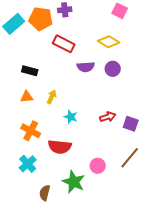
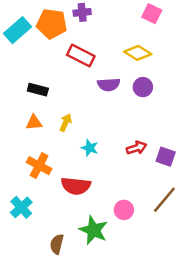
cyan cross: (28, 164) -> (21, 207), moved

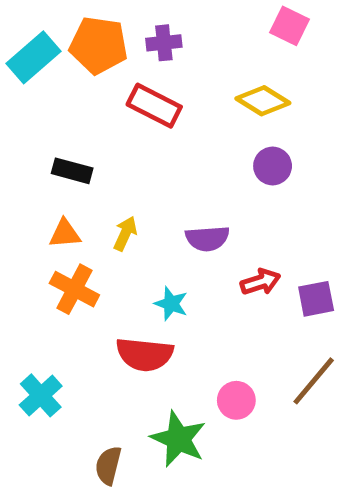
purple cross: (82, 12) -> (164, 43), moved
purple semicircle: (109, 85) -> (207, 238), moved
cyan star: (90, 148) -> (171, 304), moved
purple square: (166, 157) -> (316, 299), turned -30
orange cross: (39, 166) -> (74, 289), moved

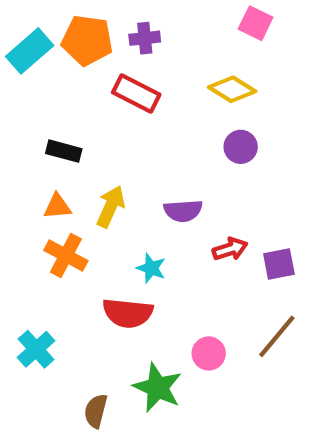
yellow arrow: (125, 234) -> (111, 206), size x1.4

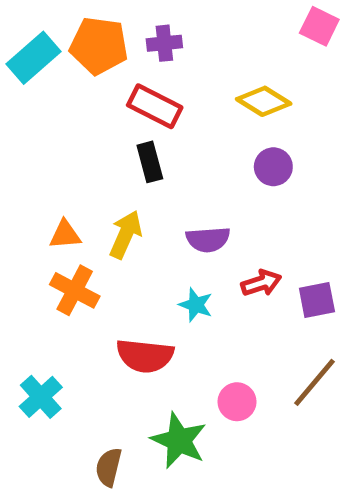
pink square: (256, 23) -> (319, 26), moved
black rectangle: (64, 151) -> (150, 162), moved, turned 60
cyan star: (151, 268) -> (196, 305), moved

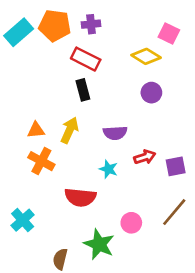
pink square: (319, 26) -> (169, 34), moved

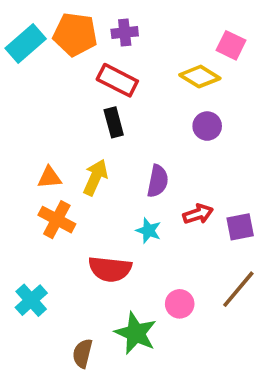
purple semicircle: (115, 133) -> (158, 181), turned -75

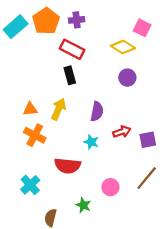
orange pentagon: (75, 34) -> (46, 21), turned 30
cyan cross: (31, 300) -> (30, 185), moved
green star: (136, 333) -> (83, 205), size x0.6

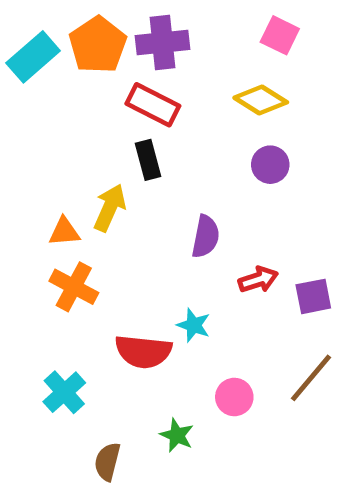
purple cross: (77, 20) -> (162, 42), size x1.5
pink square: (142, 28) -> (280, 35), moved
yellow arrow: (58, 109) -> (110, 208), moved
cyan star: (91, 142) -> (194, 325), moved

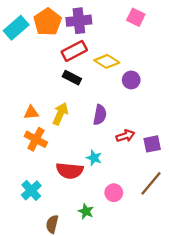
yellow diamond: (261, 100) -> (107, 61), moved
red rectangle: (153, 105) -> (74, 51), turned -55
black rectangle: (148, 160) -> (72, 78), turned -48
yellow arrow: (110, 208) -> (60, 114), moved

